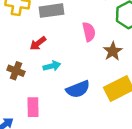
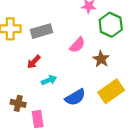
pink semicircle: (89, 32) -> (77, 45), turned 63
brown cross: (16, 71) -> (18, 103), moved

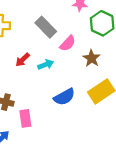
gray rectangle: (42, 31) -> (46, 27), moved, turned 60
cyan arrow: (49, 80) -> (46, 65), moved

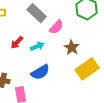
brown star: (92, 58) -> (72, 47), moved
blue semicircle: (64, 97) -> (40, 72), moved

